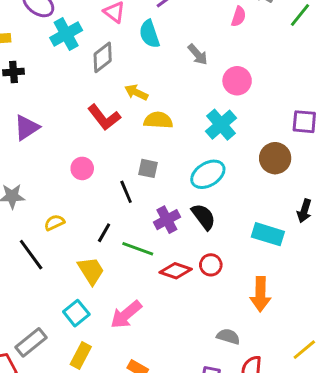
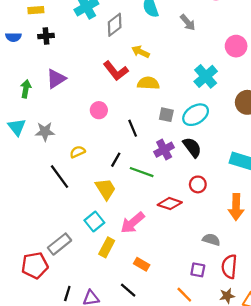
pink circle: (237, 81) -> (236, 46), moved
yellow semicircle: (158, 120) -> (148, 83), moved
gray square: (148, 168) -> (166, 115), moved
red diamond: (176, 271) -> (170, 204), moved
yellow rectangle: (81, 355) -> (107, 247), moved

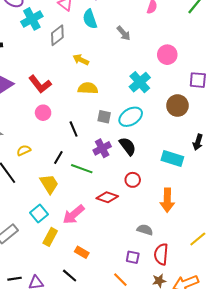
red L-shape: (116, 71) -> (40, 84), moved
black line: (67, 294) -> (15, 279), turned 64

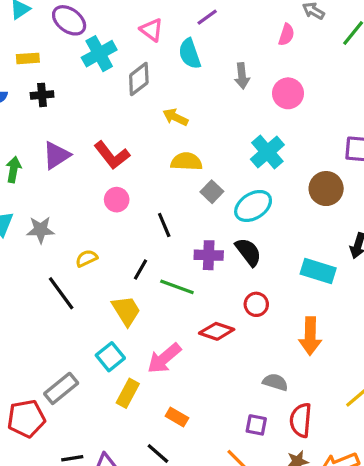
gray arrow: (124, 33) -> (242, 76), turned 35
pink circle: (167, 55) -> (288, 93), moved
gray square: (104, 117) -> (212, 192), moved, turned 32
purple cross: (102, 148) -> (209, 255), turned 30

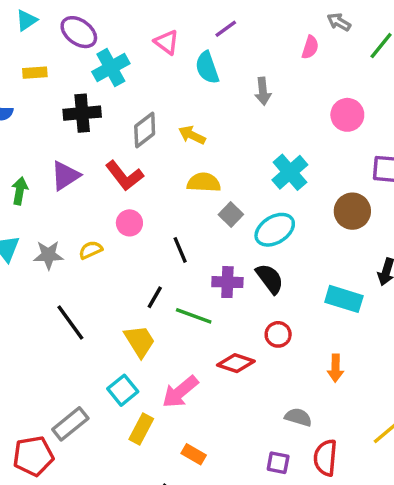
gray diamond: (139, 79) -> (145, 130), moved
pink circle: (288, 93) -> (347, 115), moved
black cross: (42, 95) -> (82, 113), moved, size x1.5
yellow semicircle: (87, 258) -> (91, 250), moved
orange arrow: (310, 336) -> (336, 368), size x0.7

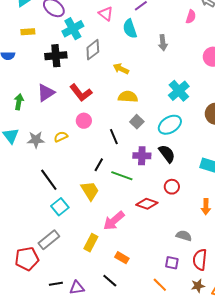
gray diamond: (145, 130) -> (93, 50), moved
gray square: (231, 214) -> (137, 122), moved
cyan square: (123, 390) -> (60, 207), moved

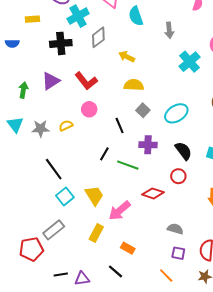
cyan cross: (179, 91) -> (190, 62), moved
black semicircle: (167, 154) -> (183, 151), moved
yellow trapezoid: (90, 191) -> (94, 195), moved
gray semicircle: (184, 236) -> (175, 229), moved

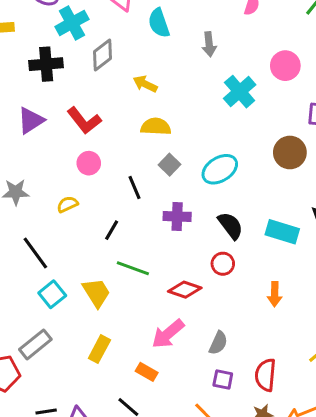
yellow semicircle: (66, 126) -> (67, 204), moved
green line: (128, 165) -> (133, 268), moved
pink arrow: (120, 211) -> (168, 334), moved
gray semicircle: (175, 229) -> (218, 343), turned 98

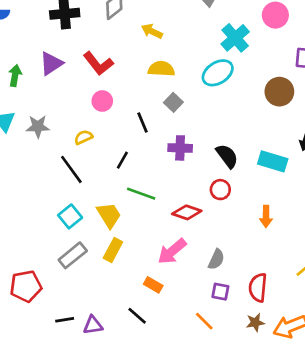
cyan ellipse: (220, 169) -> (218, 73), moved
black line: (35, 253) -> (71, 169), moved
gray rectangle: (35, 344) -> (73, 255), moved
yellow rectangle: (99, 349) -> (113, 250), moved

